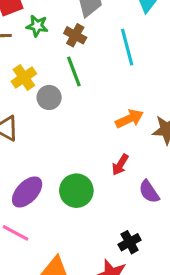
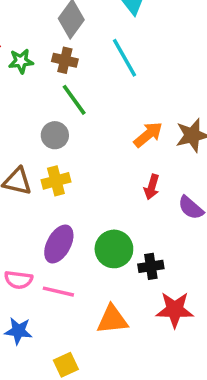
yellow cross: (24, 77) -> (56, 181), moved, turned 35
green circle: (76, 191) -> (114, 249), moved
black cross: (130, 242) -> (151, 266), moved, turned 35

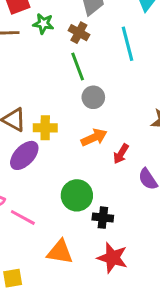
gray circle: (55, 135) -> (93, 97), moved
orange arrow: (148, 135) -> (94, 137), moved
purple ellipse: (59, 244) -> (24, 155), moved

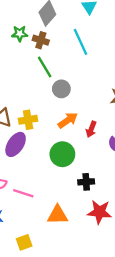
green star: (43, 24) -> (20, 34), moved
green circle: (77, 195) -> (62, 154), moved

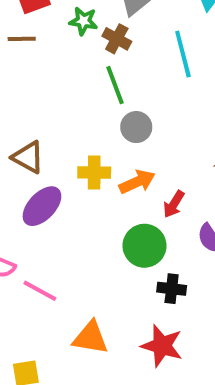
yellow cross: (28, 120) -> (94, 172), moved
green circle: (62, 154) -> (144, 246), moved
black cross: (86, 182) -> (172, 289), moved

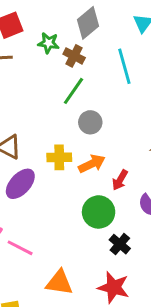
green line: (115, 85) -> (73, 91), turned 56
black cross: (172, 289) -> (120, 244), turned 35

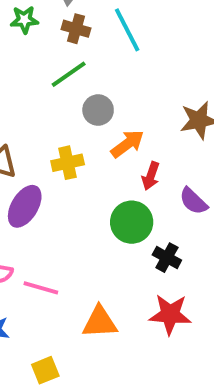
brown cross: (74, 56) -> (76, 29), moved
green line: (73, 91) -> (69, 74), turned 32
orange arrow: (92, 164) -> (127, 144), moved

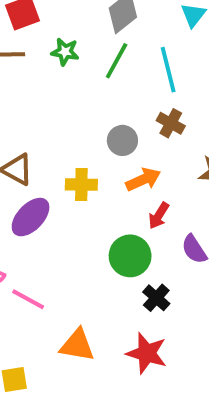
green star: (24, 20) -> (65, 52), moved
brown cross: (76, 29) -> (171, 123), moved
green line: (69, 74) -> (117, 61), moved, turned -39

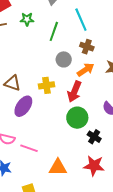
green line: (117, 61) -> (54, 31), moved
orange arrow: (143, 179) -> (86, 70), moved
red arrow: (159, 216) -> (74, 92), moved, size x1.5

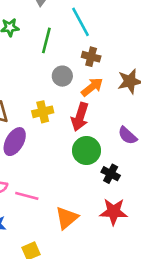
orange triangle: (58, 167) -> (67, 218), turned -36

